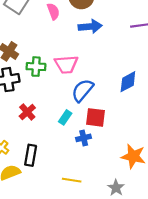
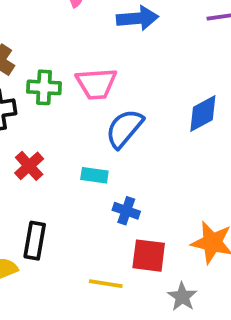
cyan rectangle: (65, 117) -> (94, 175), turned 64
red square: (95, 117) -> (149, 256), moved
blue cross: (84, 138) -> (126, 211), turned 32

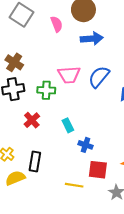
green cross: (44, 87) -> (46, 90), moved
blue semicircle: (124, 129) -> (99, 77), moved
cyan rectangle: (94, 175) -> (68, 125), turned 56

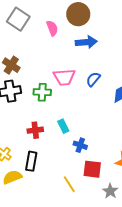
blue semicircle: (99, 77) -> (93, 79), size x0.7
red cross: (32, 120) -> (35, 130), moved, turned 35
yellow line: (74, 185) -> (69, 184), turned 48

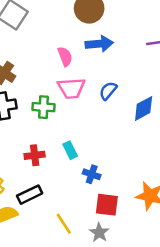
pink semicircle: (52, 28) -> (65, 56), moved
black rectangle: (31, 161) -> (30, 195), turned 54
yellow line: (69, 184) -> (64, 224), moved
gray star: (110, 191) -> (99, 233), moved

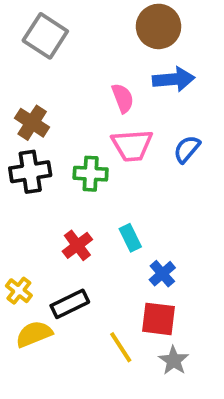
red cross: (35, 155) -> (77, 245), turned -30
blue cross: (92, 174) -> (162, 274), turned 30
red square: (107, 205) -> (159, 319), moved

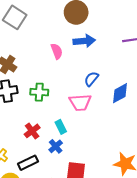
pink trapezoid: (132, 145) -> (80, 102), moved
blue cross: (162, 274) -> (56, 146), moved

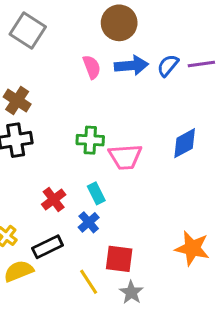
pink semicircle: (57, 51) -> (92, 67), moved
blue semicircle: (91, 79) -> (168, 65), moved
green cross: (39, 92) -> (90, 140), moved

